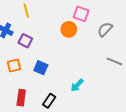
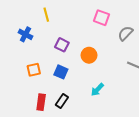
orange circle: (69, 29) -> (89, 55), moved
purple square: (25, 41) -> (62, 45), moved
black rectangle: (49, 101) -> (62, 101), moved

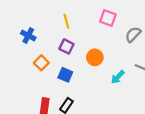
yellow line: (46, 15) -> (66, 21), moved
orange square: (34, 70) -> (41, 63), moved, turned -32
cyan arrow: (97, 90) -> (118, 77), moved

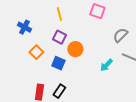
gray semicircle: (133, 34) -> (120, 35), moved
orange circle: (95, 57) -> (75, 49), moved

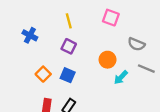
gray semicircle: (120, 35) -> (136, 44), turned -112
orange circle: (75, 49) -> (108, 60), moved
orange square: (36, 52) -> (43, 74), moved

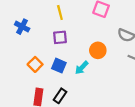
purple square: (69, 46) -> (60, 37), turned -32
cyan arrow: (121, 77) -> (82, 68), moved

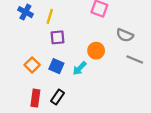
yellow line: (60, 12) -> (50, 16), moved, turned 32
blue cross: (22, 27) -> (25, 12), moved

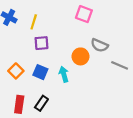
gray semicircle: (125, 35) -> (99, 45), moved
cyan arrow: (80, 68) -> (64, 74), turned 120

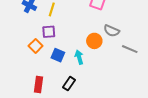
purple square: (41, 43) -> (49, 32), moved
orange square: (16, 71) -> (36, 46), moved
black rectangle: (41, 103) -> (69, 84), moved

